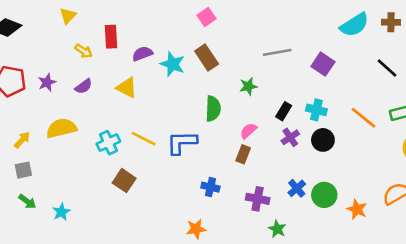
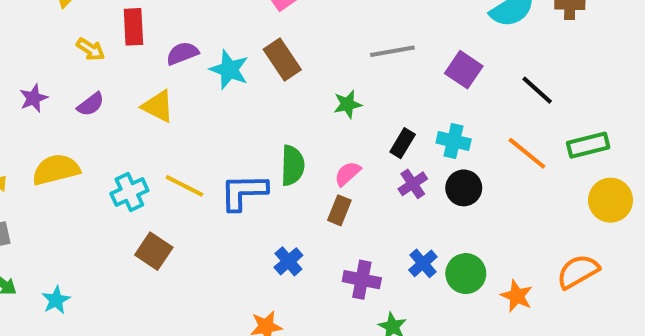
black line: (387, 68) -> (537, 90), moved
green semicircle: (213, 109) -> (292, 165), moved
blue cross: (210, 187) -> (288, 261), turned 36

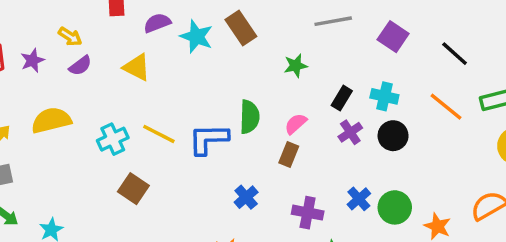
yellow arrow: (91, 49) -> (70, 37), moved

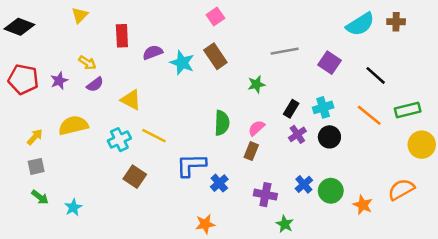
yellow triangle: (137, 67) -> (131, 100), moved
cyan cross: (384, 96) -> (323, 107), turned -30
blue L-shape: (208, 139) -> (191, 165), moved

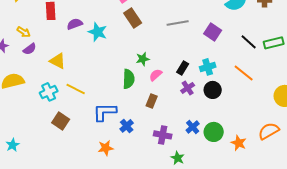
brown rectangle: (215, 56) -> (133, 18), moved
green star: (256, 84) -> (143, 59), moved
green rectangle: (408, 110) -> (274, 43), moved
pink semicircle: (256, 128) -> (156, 75), moved
orange star: (205, 224) -> (106, 148), moved

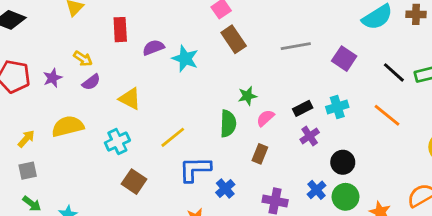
black rectangle: (183, 68) -> (303, 108), turned 32
yellow line: (76, 89) -> (173, 137), moved, turned -66
black circle: (213, 90) -> (343, 162), moved

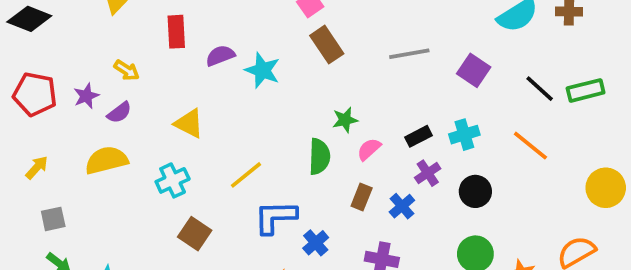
purple semicircle: (91, 82) -> (119, 112), moved
yellow arrow: (26, 139) -> (37, 168), moved
black circle: (343, 162) -> (475, 191), moved
blue cross: (316, 190) -> (402, 206), moved

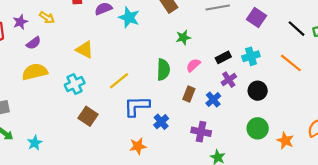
purple star: (86, 96) -> (20, 22), moved
purple semicircle: (119, 112) -> (34, 43), moved
green star: (345, 120) -> (183, 37), moved

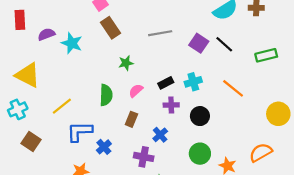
black line: (296, 29) -> (224, 44), moved
yellow triangle: (85, 50) -> (28, 75), size x1.4
purple cross: (229, 80) -> (171, 105), turned 32
blue cross: (213, 100) -> (160, 135), moved

